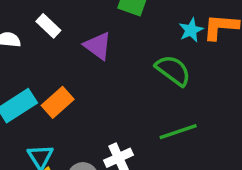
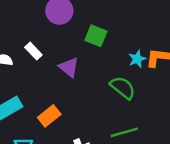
orange rectangle: (58, 102) -> (49, 116), moved

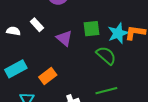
green square: (96, 36) -> (92, 29), moved, turned -30
cyan star: (137, 59) -> (118, 33), size x1.5

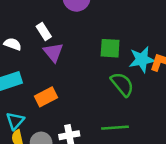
white semicircle: (13, 31) -> (13, 44), moved
purple triangle: (64, 38) -> (53, 52), moved

